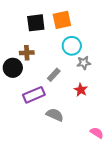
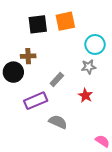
cyan circle: (72, 46) -> (95, 44), moved

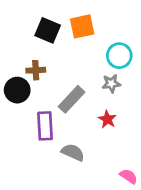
black square: (38, 24) -> (48, 30), turned 30
gray rectangle: (57, 79) -> (72, 99), size x1.5
purple rectangle: (36, 101) -> (45, 126), turned -70

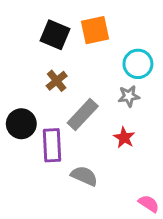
brown cross: (36, 70) -> (57, 81), moved, turned -36
black circle: (17, 90) -> (21, 124), moved

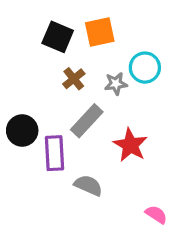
brown cross: (57, 81) -> (74, 79), moved
gray star: (129, 96) -> (116, 84), moved
red star: (124, 138) -> (130, 145), size x1.5

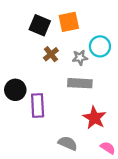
gray rectangle: (87, 121) -> (80, 83), moved, turned 50
red star: (130, 145) -> (94, 118), moved
gray semicircle: (88, 185) -> (68, 143), moved

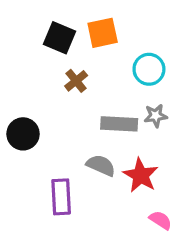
gray star: (80, 58) -> (156, 116), moved
purple rectangle: (38, 105) -> (61, 197), moved
gray semicircle: (68, 143) -> (101, 165), moved

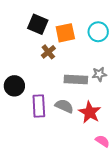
orange square: (103, 33) -> (65, 33), moved
cyan circle: (149, 69) -> (98, 32), moved
purple rectangle: (61, 197) -> (39, 106), moved

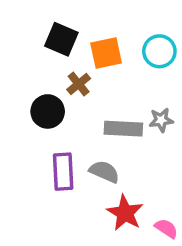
black circle: (14, 86) -> (48, 111), moved
red star: (90, 112) -> (125, 213), moved

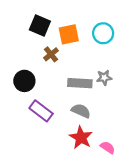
black circle: (48, 111) -> (24, 81), moved
purple rectangle: (63, 172) -> (41, 111), turned -50
gray semicircle: (104, 172) -> (81, 111), moved

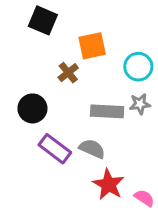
black square: (40, 25) -> (43, 20), moved
cyan circle: (103, 33) -> (138, 67), moved
gray semicircle: (81, 111) -> (92, 149), moved

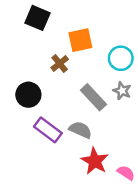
gray star: (140, 104) -> (122, 91), turned 30
gray rectangle: (107, 111) -> (93, 97), turned 44

